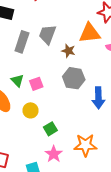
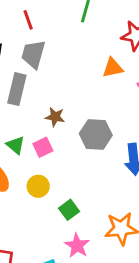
orange triangle: (90, 33) -> (113, 68), size x0.7
gray trapezoid: (47, 34) -> (33, 54), moved
brown star: (68, 51) -> (55, 117), moved

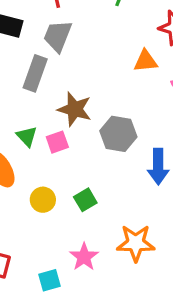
brown star: (55, 117) -> (75, 109), size x1.5
yellow circle: (38, 186) -> (43, 200), moved
green square: (69, 210) -> (85, 200), moved

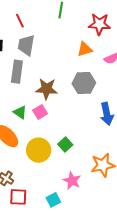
gray hexagon: (118, 134) -> (84, 83), moved
yellow circle: (43, 200) -> (39, 150), size x1.5

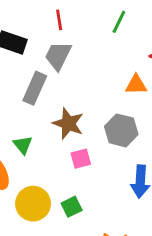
pink square: (40, 112) -> (81, 159), moved

